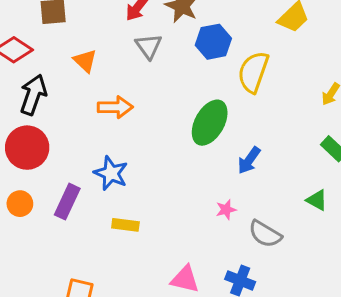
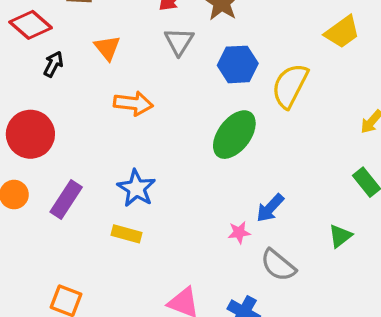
blue hexagon: (213, 42) -> (238, 64), moved
black arrow: (33, 95) -> (53, 64), moved, size x0.6
blue arrow: (249, 160) -> (270, 208), moved
blue star: (111, 173) -> (136, 188), moved
green triangle: (317, 200) -> (340, 236), turned 45

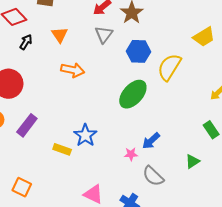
blue star: (136, 188) -> (85, 135), moved

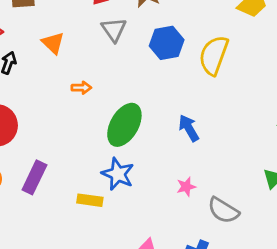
orange arrow: (73, 70) -> (81, 88), size x0.6
green ellipse: (133, 94) -> (124, 125), moved
blue arrow: (151, 141) -> (189, 128), moved, turned 114

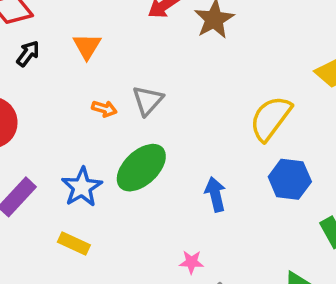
gray triangle: (114, 30) -> (148, 100), moved
blue hexagon: (167, 43) -> (290, 179), moved
blue star: (118, 174) -> (82, 187), moved

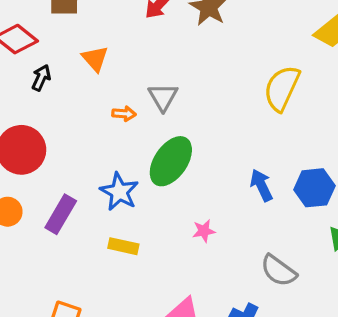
blue hexagon: (290, 179) -> (314, 188), moved
blue arrow: (215, 194) -> (261, 185), moved
pink star: (191, 262) -> (204, 231), moved

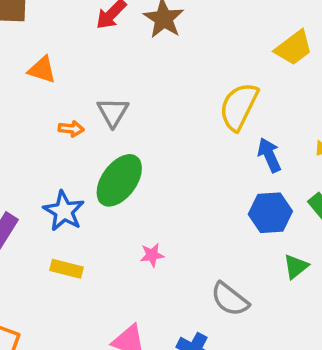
orange triangle: (95, 59) -> (42, 70), turned -32
blue arrow: (261, 185) -> (269, 155), moved

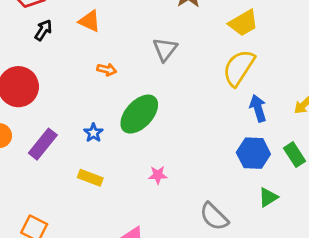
yellow trapezoid: (294, 48) -> (243, 23), moved
gray triangle: (113, 112) -> (165, 49), moved
blue star: (64, 211) -> (93, 133), size x0.6

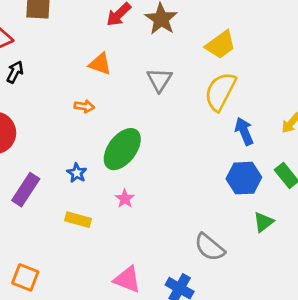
orange triangle: (90, 21) -> (100, 64), moved
gray triangle: (165, 49) -> (159, 80), moved
pink star: (158, 175) -> (125, 199), moved, turned -30

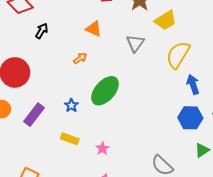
yellow trapezoid: (221, 45) -> (165, 20), moved
black arrow: (15, 72) -> (42, 31), moved
orange arrow: (84, 106) -> (80, 58), turned -48
pink star: (125, 199) -> (103, 149), moved

